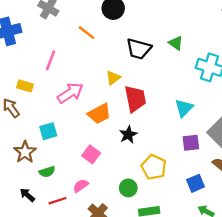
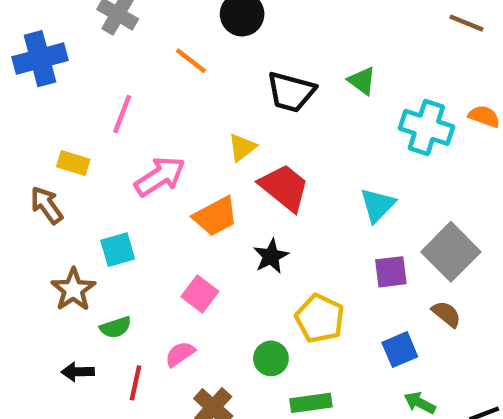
red trapezoid: (135, 99) -> (284, 187), turned -40
black arrow: (27, 195) -> (78, 372), turned -42
red line: (58, 201) -> (135, 383), turned -60

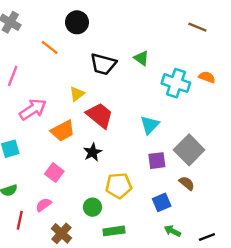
yellow pentagon: (320, 318) -> (119, 186), turned -30

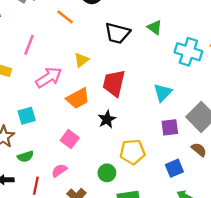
yellow triangle: (77, 94) -> (81, 60), moved
red trapezoid: (100, 115) -> (114, 83), turned -116

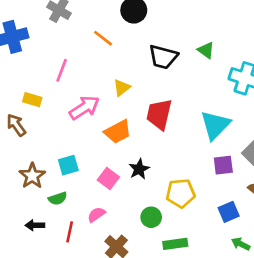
cyan triangle: (163, 93) -> (215, 125), size x1.4
cyan square: (27, 116) -> (68, 165), moved
black star: (107, 119) -> (139, 169), moved

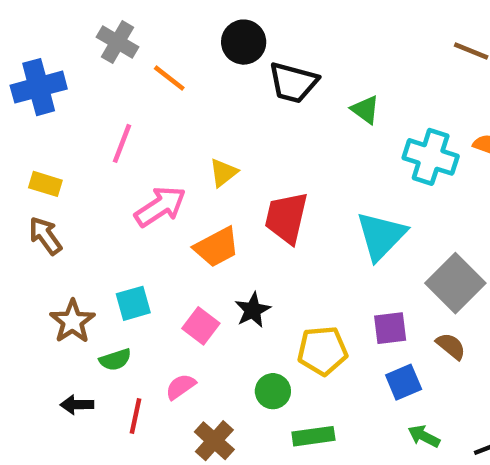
orange line: (103, 38) -> (169, 78), moved
black trapezoid: (163, 57) -> (293, 83), moved
yellow rectangle: (32, 100) -> (45, 184), moved
purple square: (223, 165) -> (390, 328), moved

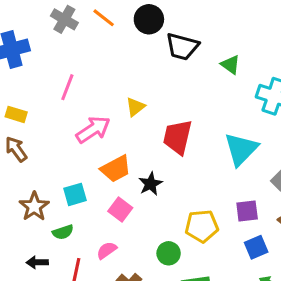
orange line: (169, 78) -> (104, 18), moved
orange trapezoid: (217, 247) -> (116, 169), moved
black star: (253, 310) -> (150, 184), moved

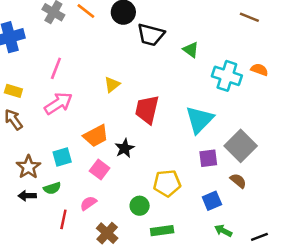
pink arrow: (93, 129) -> (58, 103), moved
purple square: (247, 211) -> (208, 158), moved
black arrow: (37, 262) -> (27, 196), moved

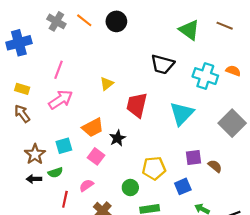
black trapezoid: (151, 35) -> (162, 64), moved
green triangle: (191, 50) -> (189, 30), moved, size x1.5
gray square: (241, 146) -> (232, 123), moved
purple square: (208, 158) -> (194, 158), moved
blue square: (212, 201) -> (183, 186), moved

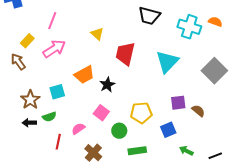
yellow triangle: (107, 84) -> (97, 34), turned -40
yellow rectangle: (22, 89) -> (27, 41), moved, turned -64
pink square: (96, 156) -> (101, 113), moved

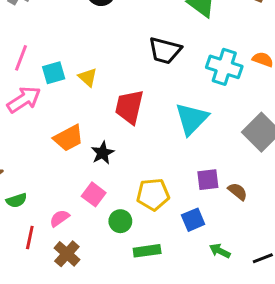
cyan square: (57, 92) -> (54, 73), moved
brown cross: (93, 153) -> (67, 254), moved

